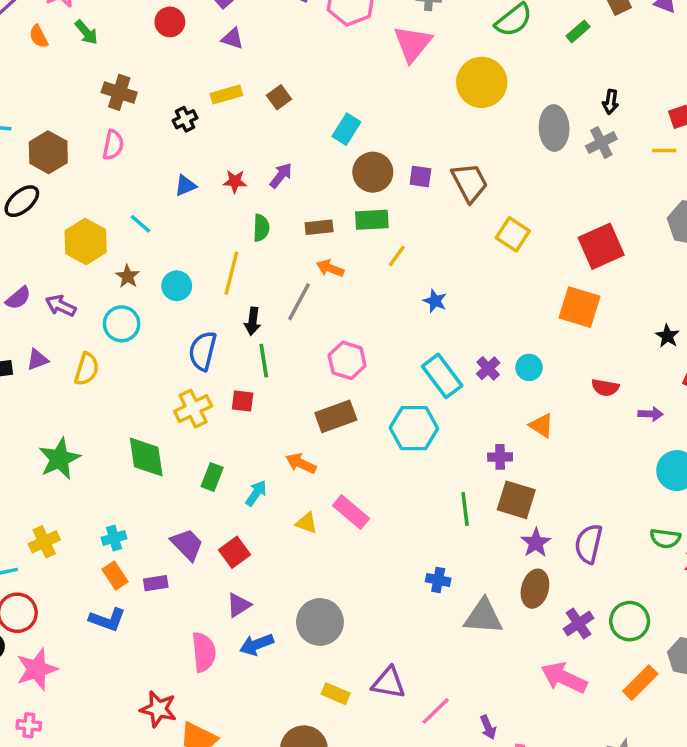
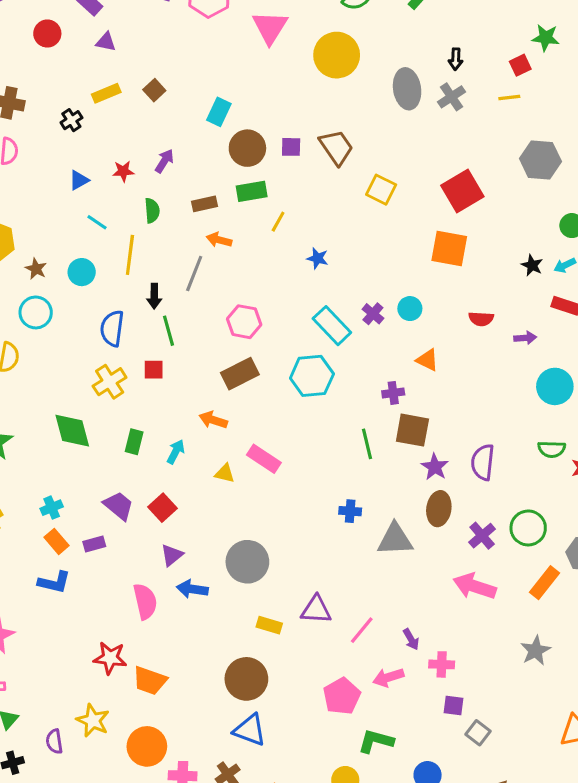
cyan line: (140, 224) -> (97, 222), moved
blue arrow: (257, 645) -> (192, 589), turned 36

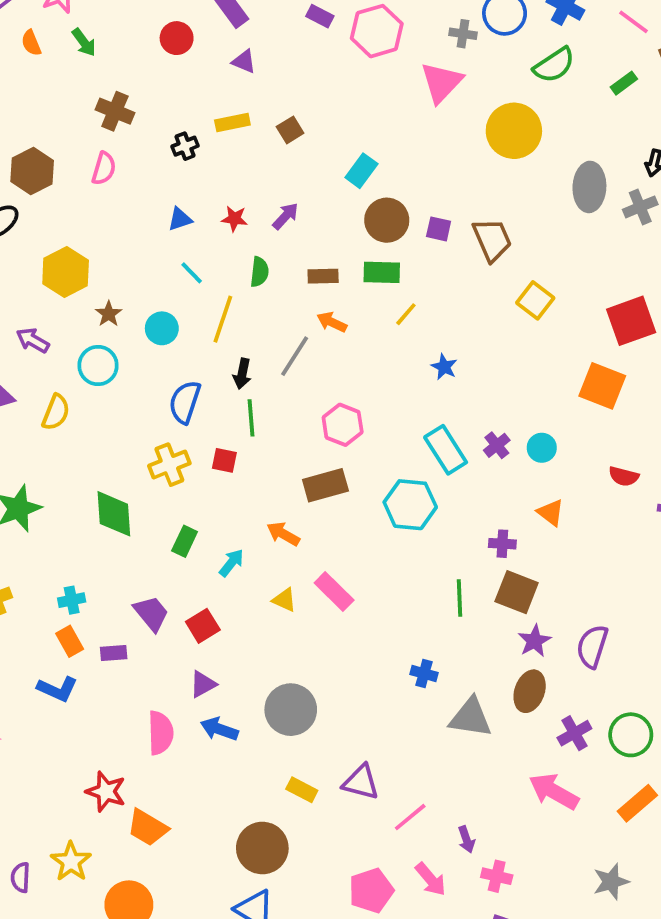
pink arrow: (388, 677) -> (431, 879), turned -124

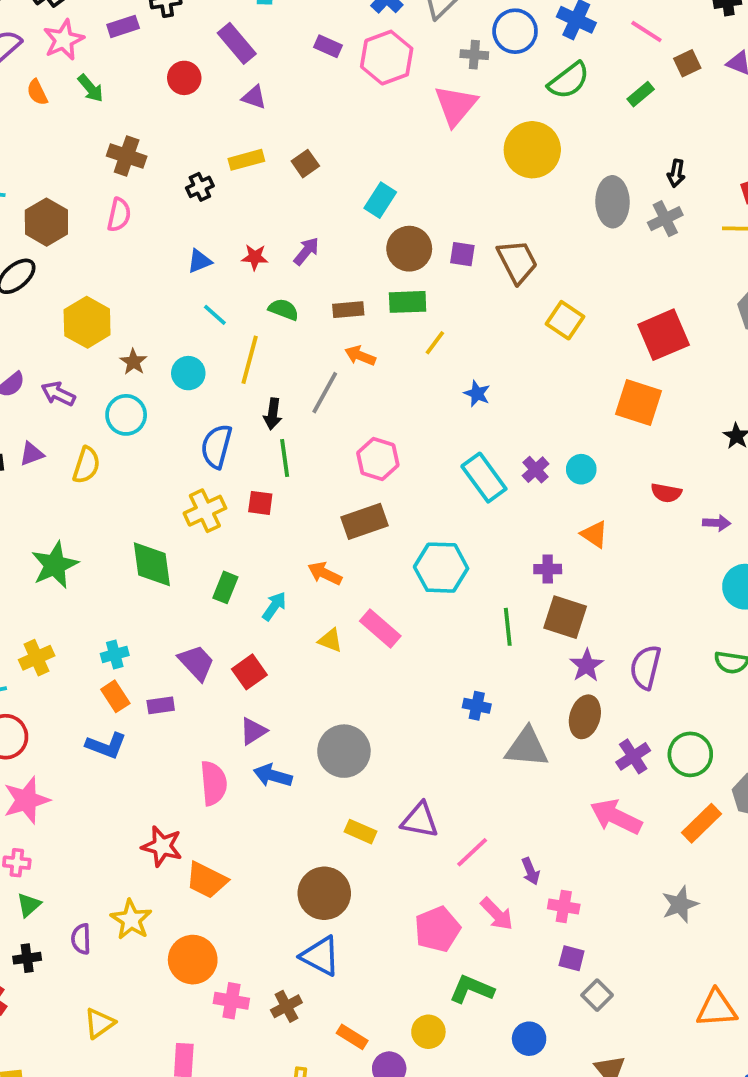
green semicircle: (259, 272) -> (284, 309), turned -72
cyan hexagon: (410, 505) -> (441, 568), moved

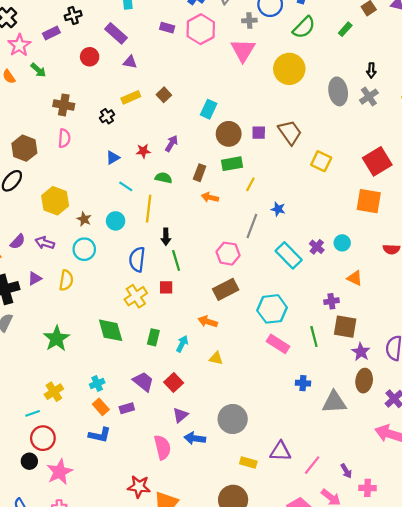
brown rectangle: (348, 310) -> (200, 173), turned -56
gray line: (325, 393) -> (252, 226), moved
pink rectangle: (380, 629) -> (278, 344), moved

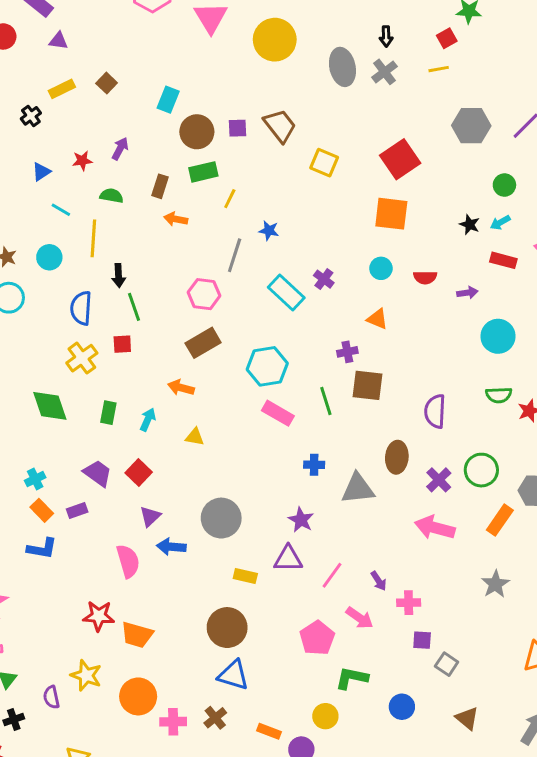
cyan circle: (342, 243) -> (381, 268), moved
purple star: (361, 352) -> (301, 520), moved

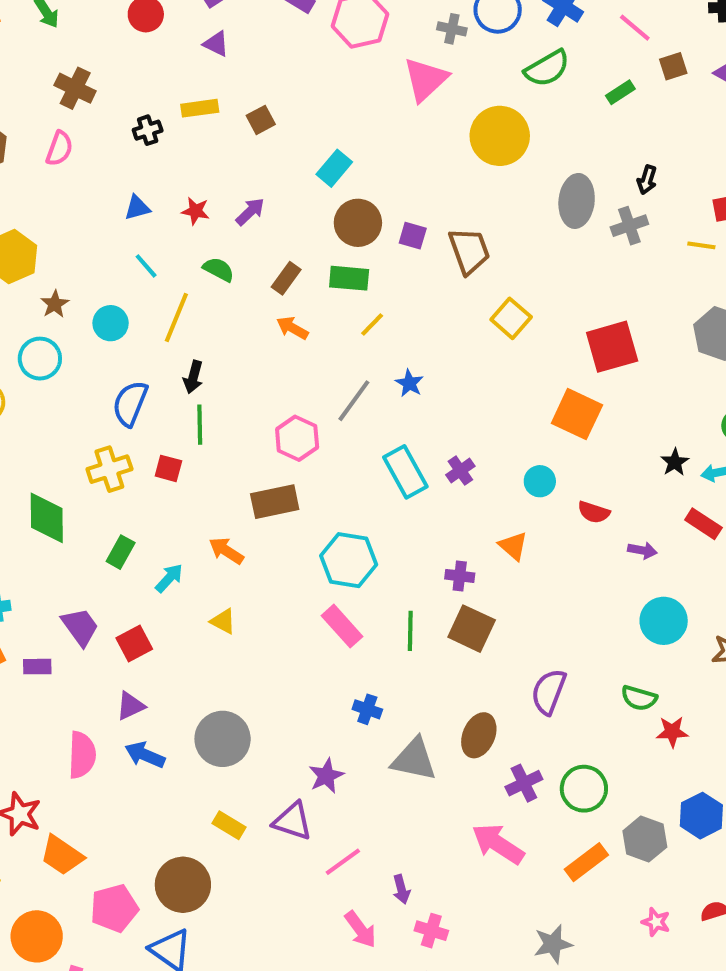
pink pentagon: (317, 638) -> (114, 908), moved

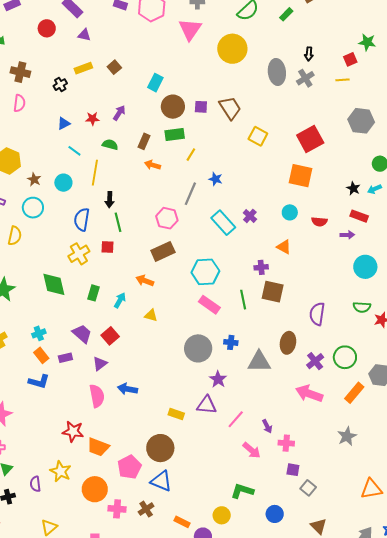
red rectangle: (703, 524) -> (359, 216), moved
purple triangle: (130, 706) -> (100, 364), moved
gray circle: (223, 739) -> (198, 348), moved

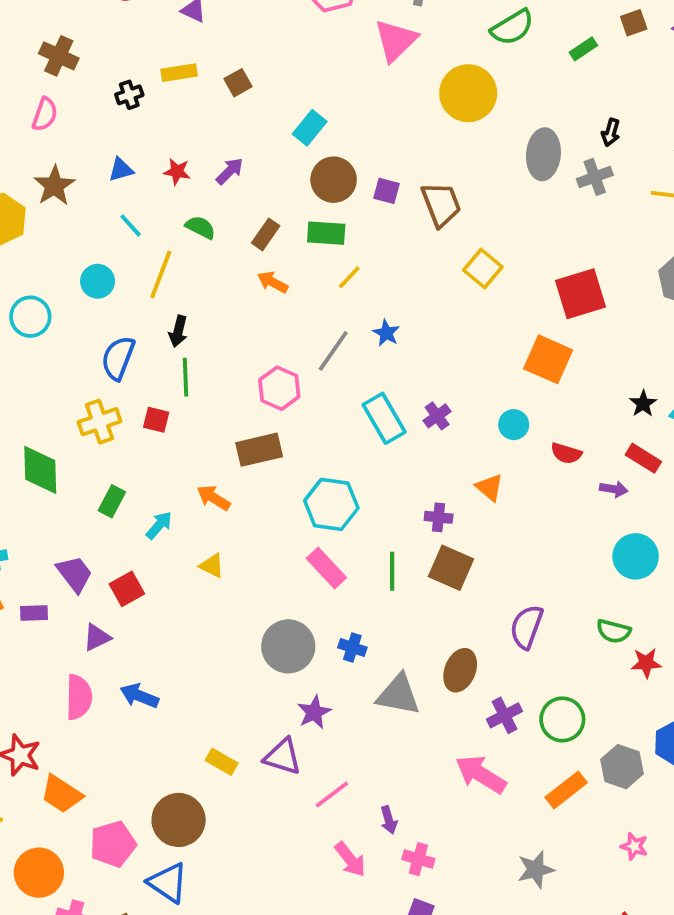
brown star: (34, 179) -> (54, 186), moved, size x1.5

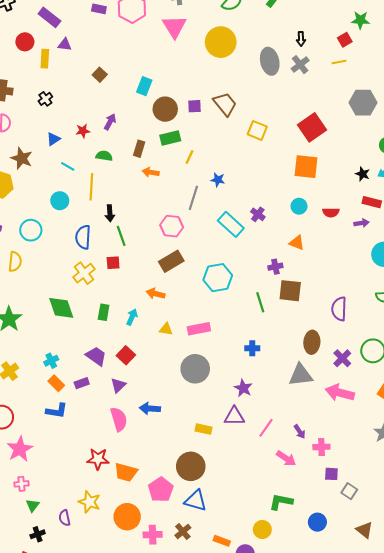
yellow rectangle: (179, 73) -> (45, 59), moved, turned -60
pink rectangle: (326, 568) -> (199, 329), moved, turned -40
gray circle: (288, 646) -> (195, 369), moved
gray triangle: (398, 695) -> (301, 375), moved

